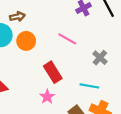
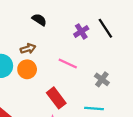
brown arrow: (17, 17) -> (28, 49), moved

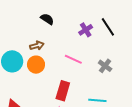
gray cross: (102, 79) -> (105, 66), moved
red rectangle: (56, 98) -> (63, 91), turned 54

